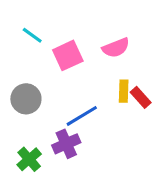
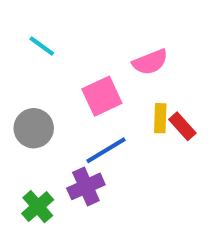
pink square: (68, 55) -> (102, 96), moved

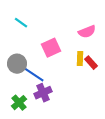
pink semicircle: (150, 62) -> (87, 32), moved
blue line: (106, 150) -> (34, 75), moved, turned 65

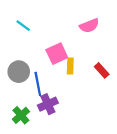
pink semicircle: (87, 32) -> (89, 26), moved
yellow rectangle: (80, 59) -> (70, 66), moved
blue line: (34, 75) -> (38, 84), turned 45

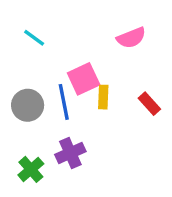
blue line: (38, 84) -> (64, 102), moved

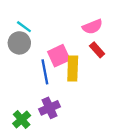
yellow rectangle: (103, 97) -> (73, 68), size x1.5
red rectangle: (149, 104) -> (97, 50), moved
gray circle: (28, 105) -> (19, 43), moved

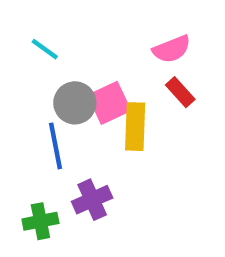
gray circle: (19, 43) -> (75, 103), moved
blue line: (45, 72) -> (55, 146), moved
green cross: (22, 120) -> (40, 221), turned 30

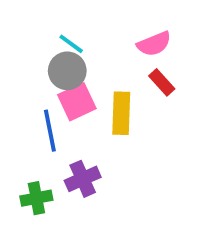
cyan line: (45, 49) -> (71, 44), moved
gray circle: (75, 103) -> (67, 71), moved
pink square: (109, 103) -> (77, 102), moved

